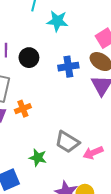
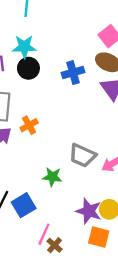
cyan star: (57, 21) -> (24, 47), moved

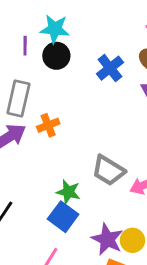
blue cross: (73, 73) -> (110, 68), turned -30
blue square: (24, 205) -> (63, 217), moved, turned -30

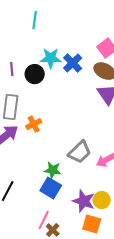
cyan star: (55, 29) -> (51, 58), moved
blue cross: (110, 68) -> (73, 63), moved
gray trapezoid: (108, 170) -> (80, 152), turned -70

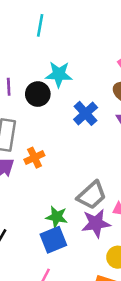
blue cross: (73, 63) -> (86, 113), moved
blue square: (51, 188) -> (53, 240), turned 35
purple star: (84, 201) -> (96, 223), moved, turned -30

